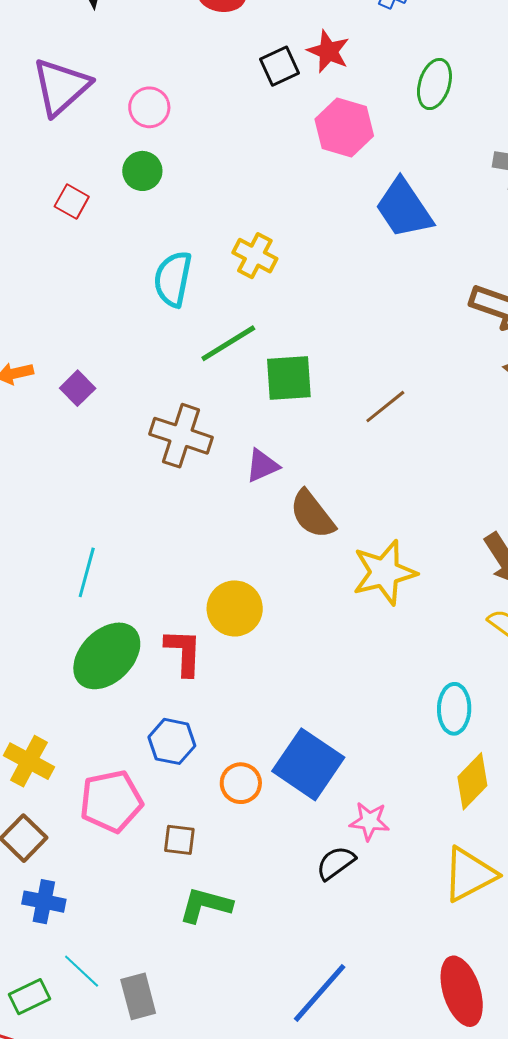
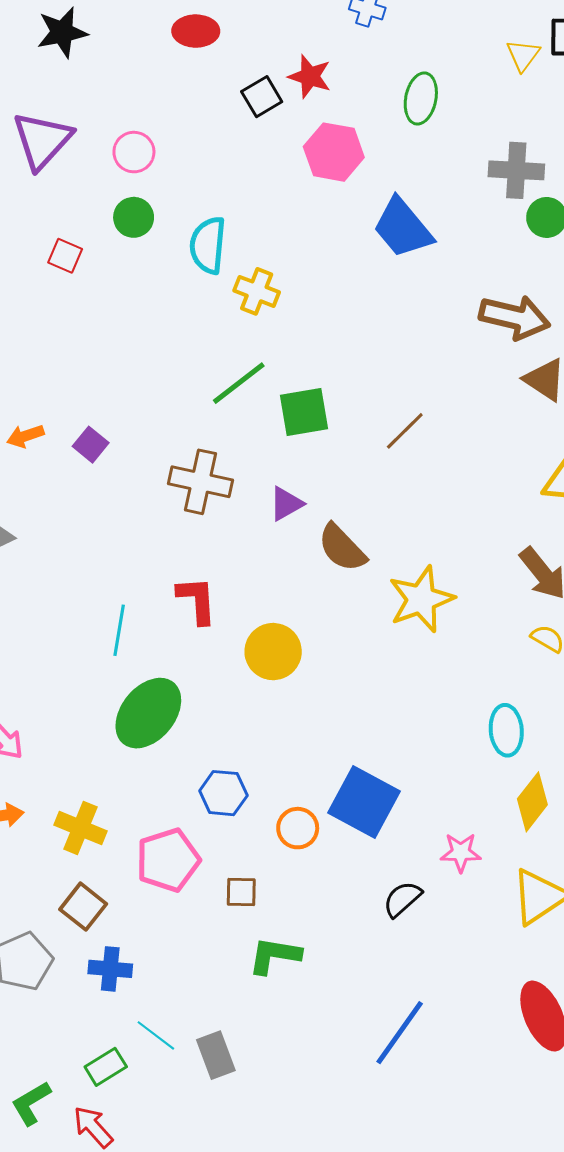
cyan semicircle: (173, 279) -> (208, 245), moved
red L-shape: (184, 652) -> (197, 600), moved
pink star: (369, 821) -> (461, 852), moved

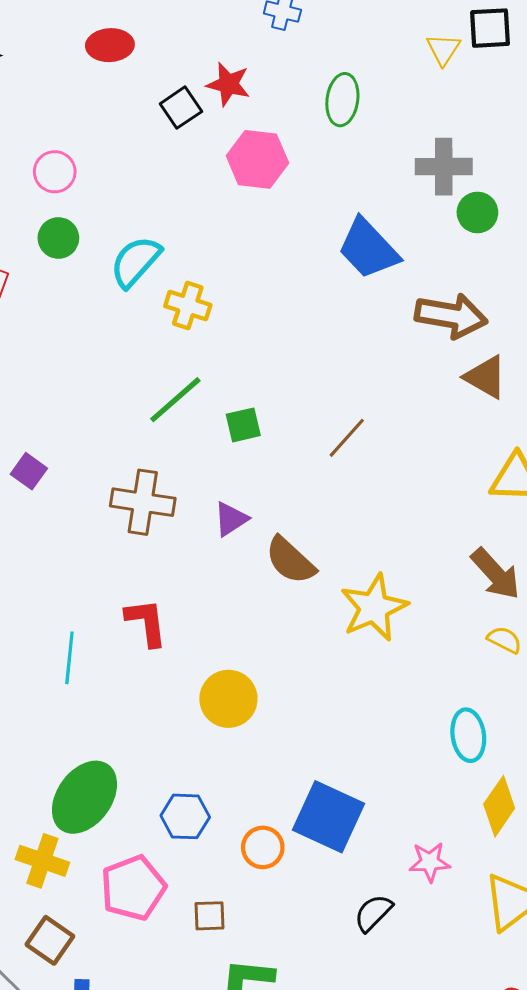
blue trapezoid: (403, 228) -> (368, 249), moved
cyan semicircle: (208, 245) -> (136, 262), turned 40
green square: (304, 412) -> (243, 425), size x0.7
yellow circle: (273, 652) -> (228, 699), moved
green ellipse: (148, 713) -> (84, 797), moved

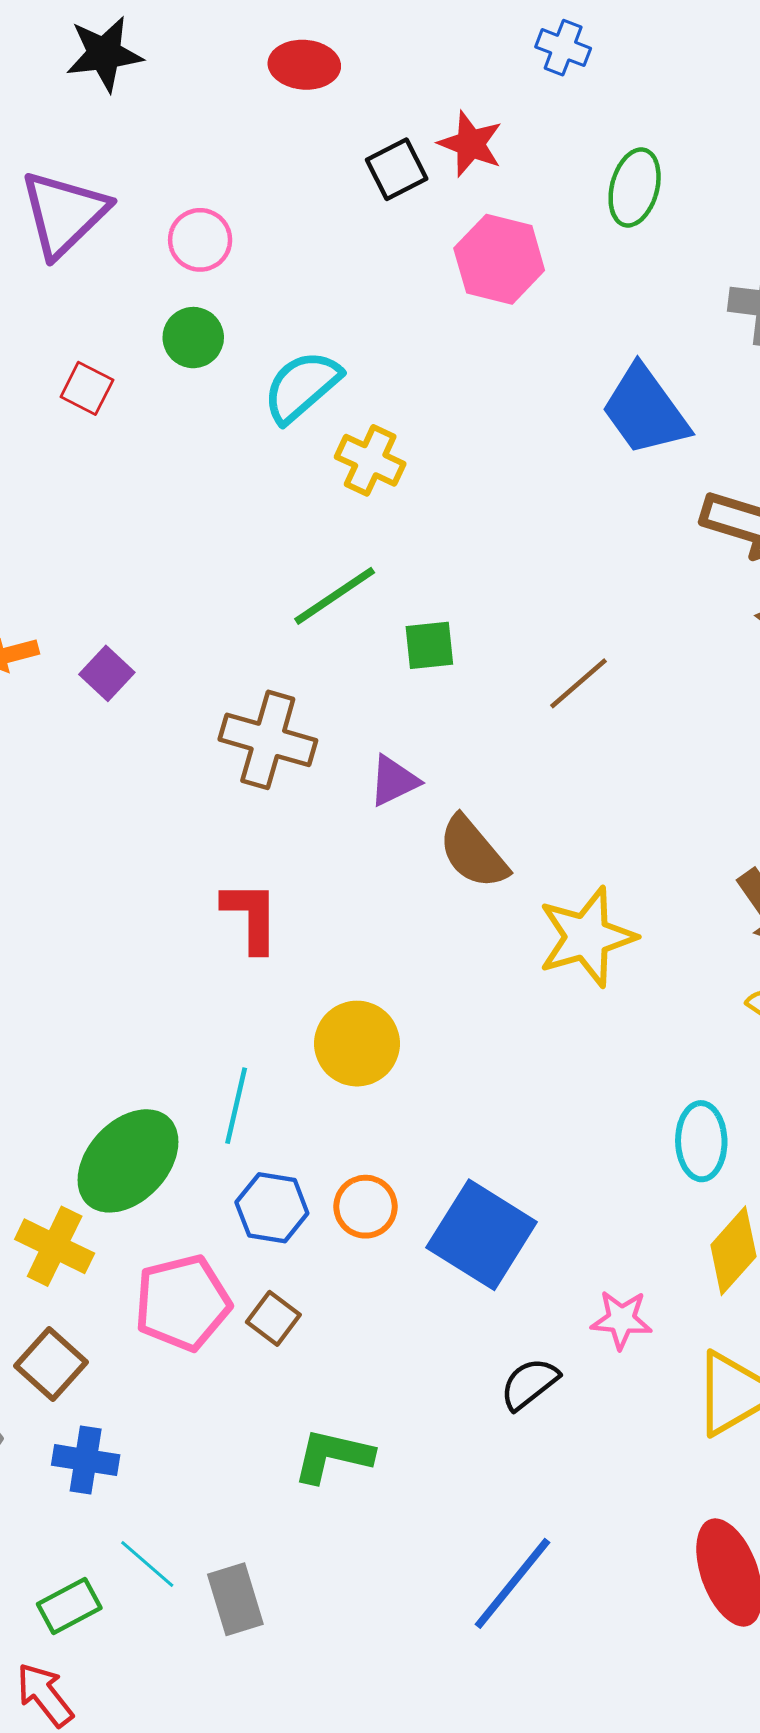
cyan line: (69, 658) -> (236, 1106), moved
orange circle: (263, 847) -> (366, 1207), moved
brown square: (209, 916) -> (273, 1318), moved, turned 32

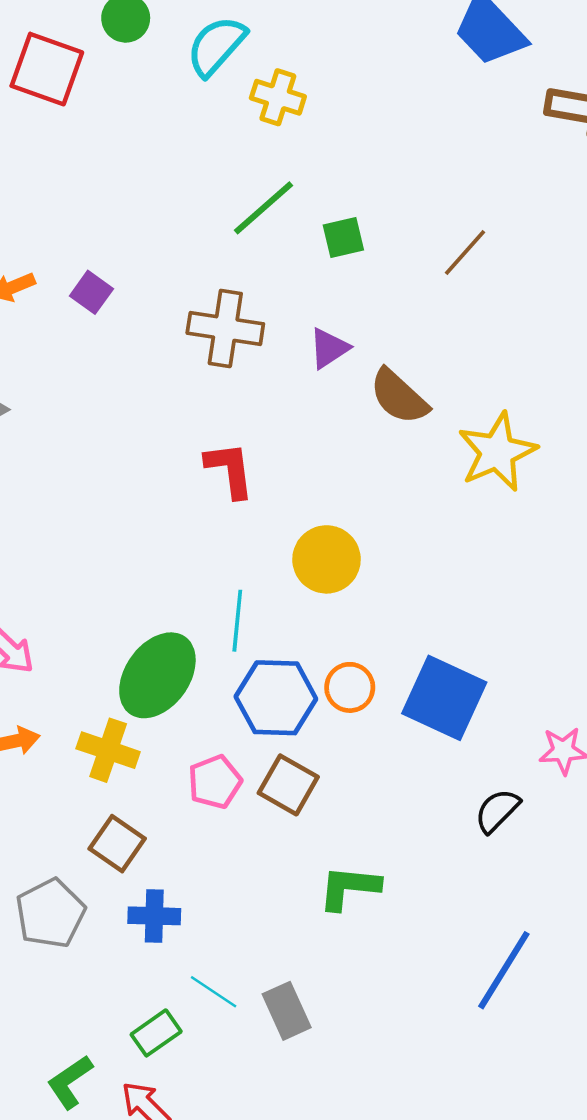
red square: (87, 388) -> (47, 69), size x1.8
blue hexagon: (272, 1208) -> (276, 698), size x1.4
pink pentagon: (182, 1303) -> (215, 782), size x0.7
brown square: (273, 1318) -> (288, 785), size x1.4

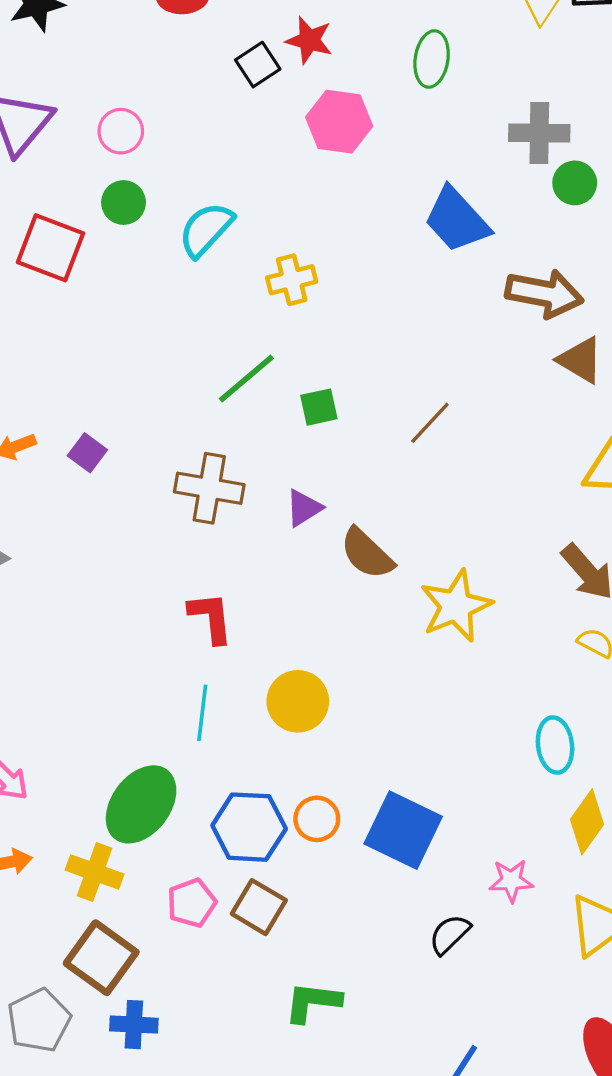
yellow cross: (278, 97) -> (292, 280), moved, turned -33
cyan line: (237, 621) -> (202, 713), moved
brown square: (117, 844) -> (101, 958), size x1.4

